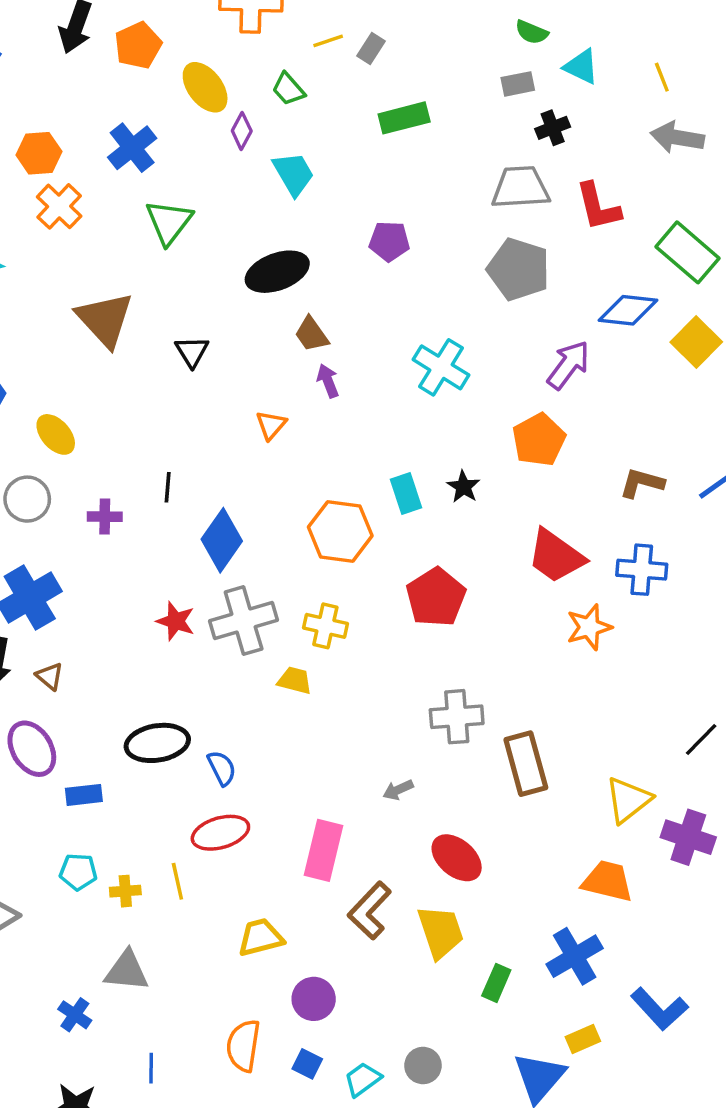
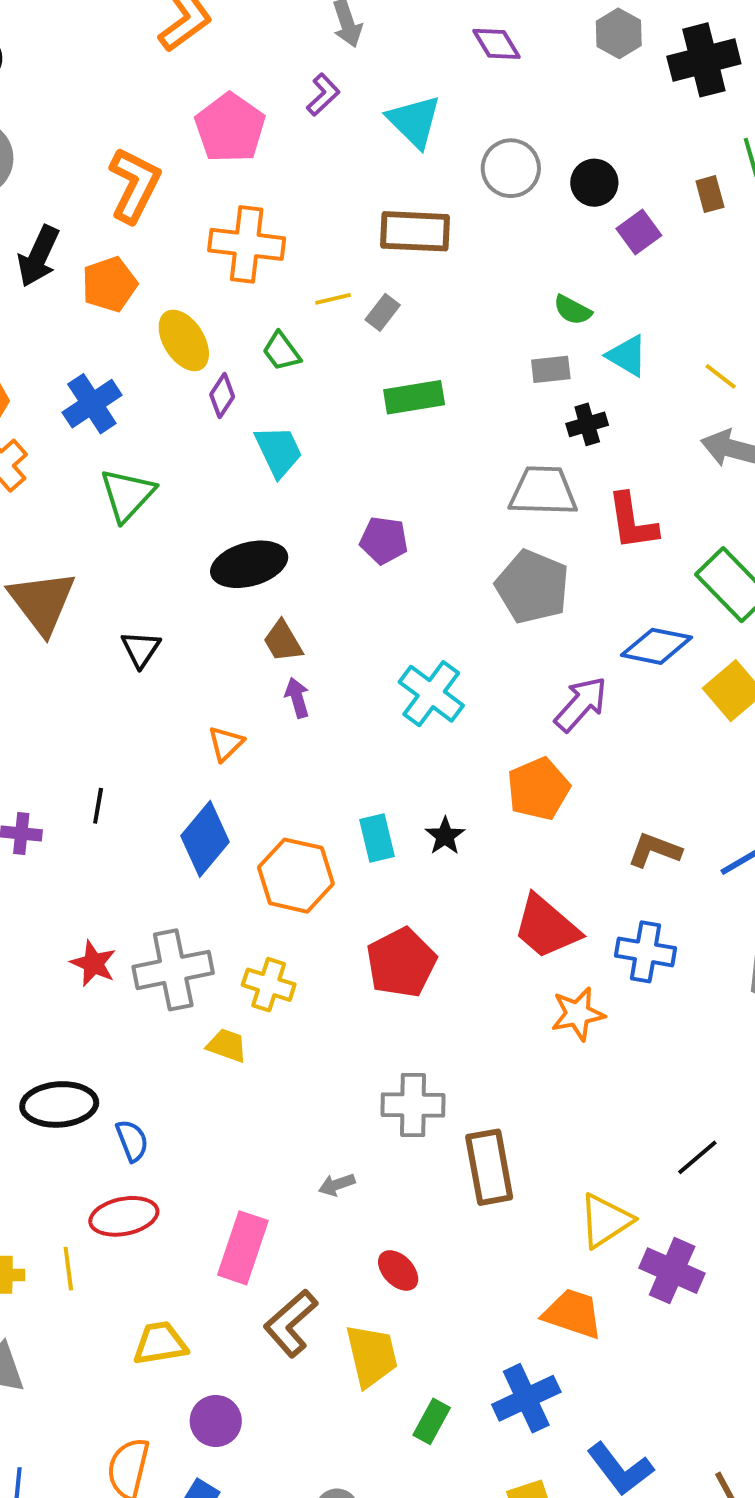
yellow line: (662, 77) -> (721, 376), turned -36
blue diamond: (222, 540) -> (205, 839), moved
red ellipse: (457, 858) -> (398, 1270), size x0.7

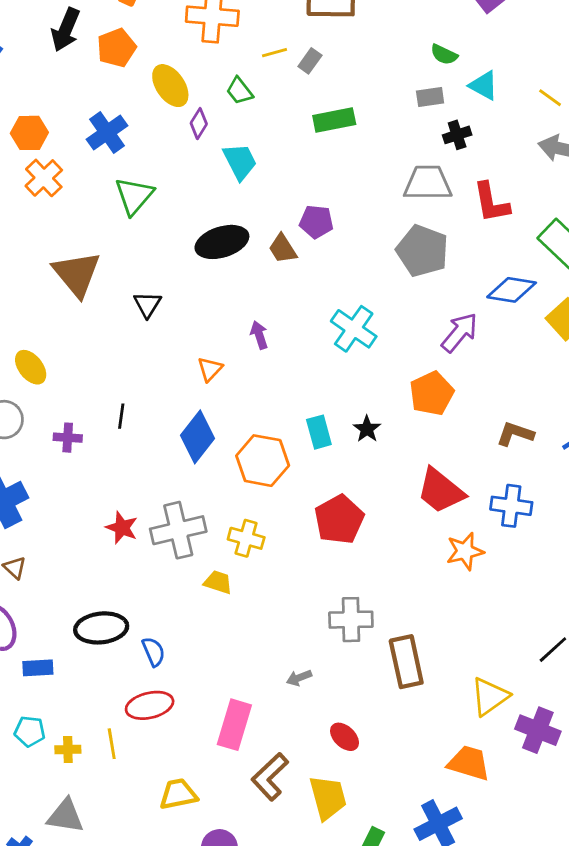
brown trapezoid: (283, 641) -> (283, 249), moved

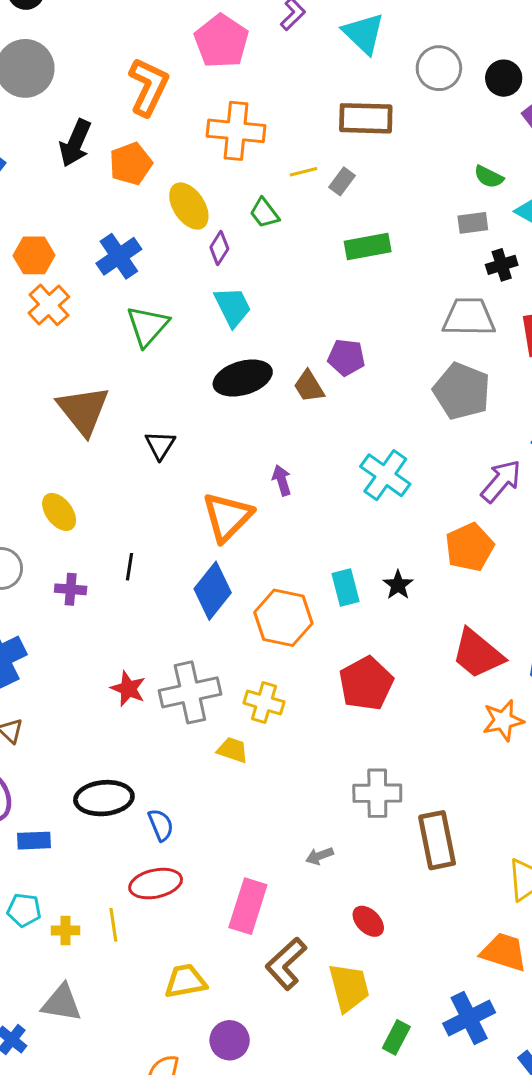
cyan trapezoid: (240, 161) -> (233, 307), moved
yellow ellipse: (31, 367) -> (59, 512), moved
orange triangle: (210, 369) -> (227, 517), size x1.8

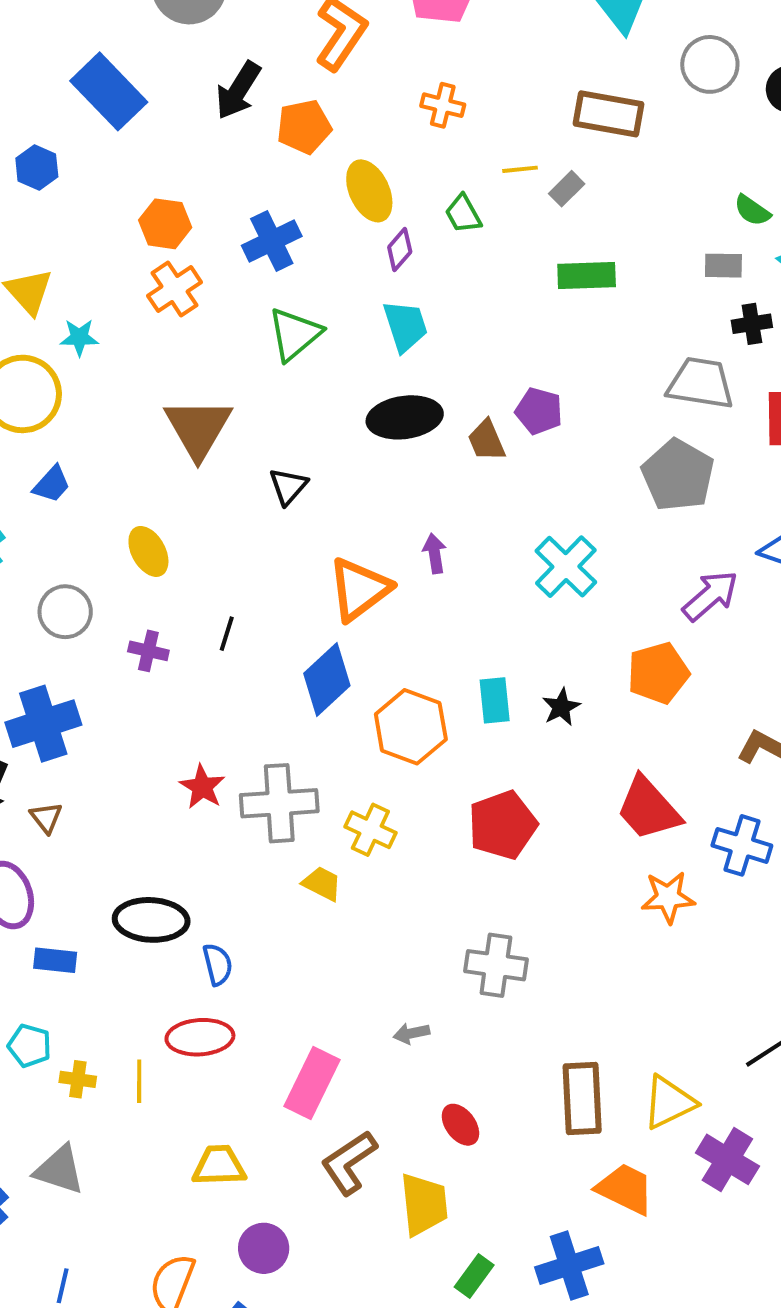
orange cross: (236, 131) -> (443, 105), size x0.6
brown rectangle: (437, 840) -> (582, 1098), moved

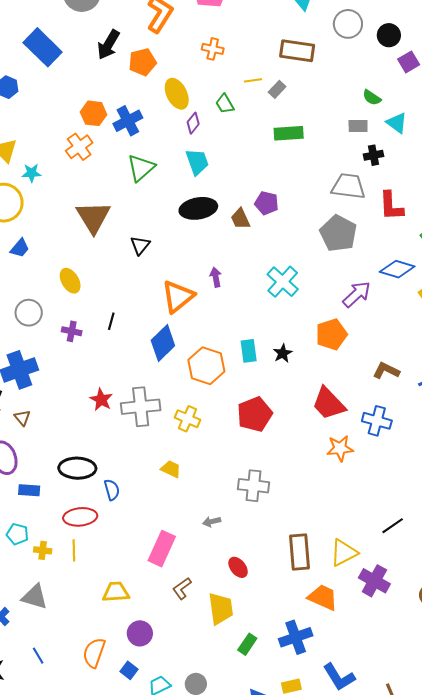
orange hexagon: (165, 224) -> (94, 113), moved
yellow trapezoid: (322, 884) -> (171, 469), moved
red ellipse: (200, 1037) -> (80, 517), moved
brown L-shape: (349, 1163) -> (182, 588), size x0.7
blue line: (63, 1286) -> (38, 656), turned -42

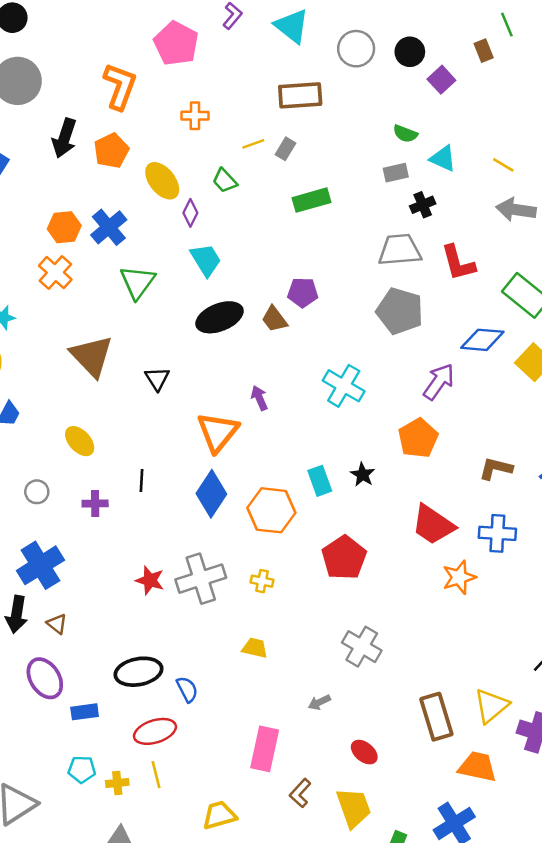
gray circle: (29, 313) -> (37, 492), size x0.7
yellow cross: (187, 419) -> (262, 581), size x0.7
gray cross: (254, 486) -> (362, 647), turned 36

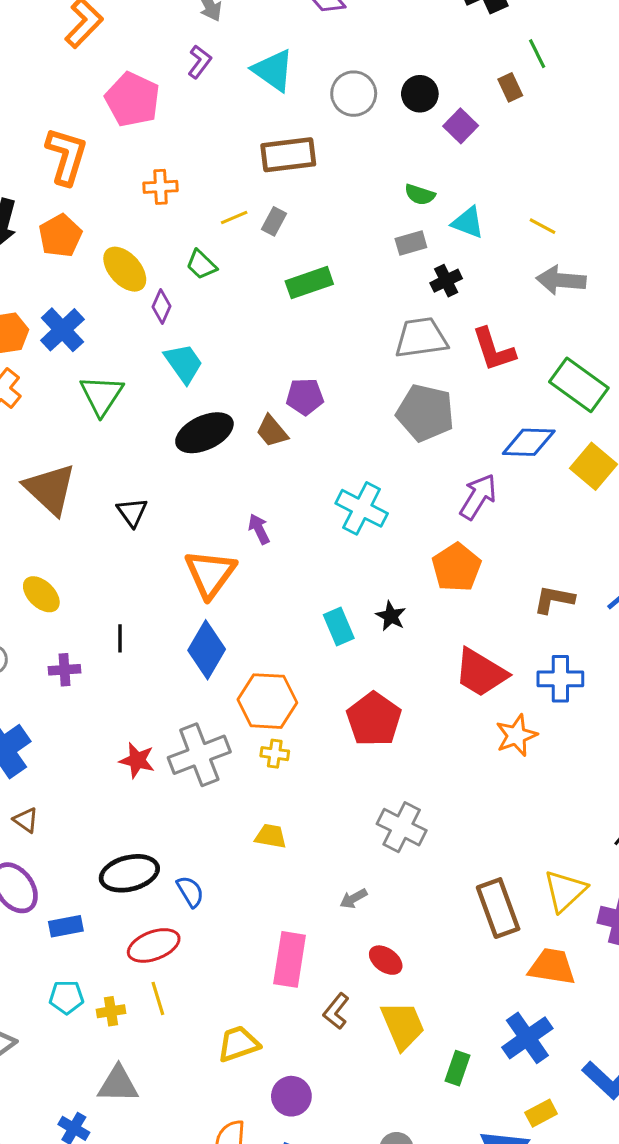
orange hexagon: (271, 510) -> (267, 701), moved
red ellipse: (364, 752) -> (386, 960), moved

